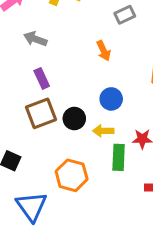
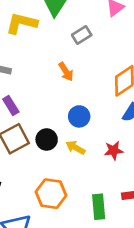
yellow arrow: (103, 131) -> (75, 148), turned 36
green rectangle: (119, 157) -> (99, 207), moved

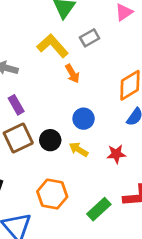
yellow L-shape: (22, 23) -> (53, 46), moved, turned 32
green rectangle: (99, 207) -> (99, 209), turned 50

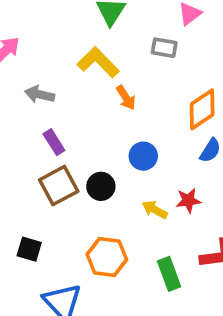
gray rectangle: (90, 38) -> (164, 48), moved, turned 42
yellow arrow: (79, 149) -> (155, 210), moved
green rectangle: (99, 209) -> (169, 274), turned -65

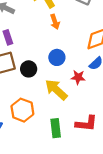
red star: (188, 200) -> (78, 77), moved
yellow arrow: (155, 210) -> (56, 90), size x1.6

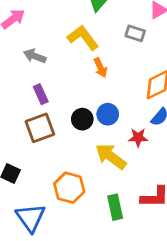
black circle: (29, 69) -> (82, 119), moved

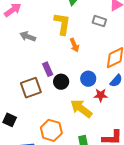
yellow L-shape: (83, 38) -> (62, 24), turned 45
purple rectangle: (41, 94) -> (48, 69), moved
blue circle: (108, 114) -> (88, 79), moved

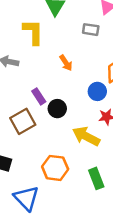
yellow L-shape: (62, 24) -> (33, 32), moved
blue circle: (88, 79) -> (97, 91), moved

